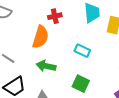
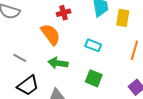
orange semicircle: (40, 37) -> (51, 34), turned -50

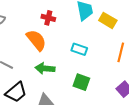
red cross: (64, 13) -> (48, 18), turned 32
yellow rectangle: (123, 18) -> (108, 20), turned -66

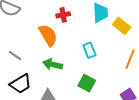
red cross: (48, 18) -> (63, 15), turned -32
cyan rectangle: (79, 49) -> (89, 50), turned 42

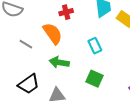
gray line: (15, 56) -> (26, 44), moved

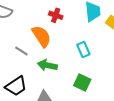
red cross: (66, 12) -> (56, 15), turned 32
gray line: (26, 44) -> (21, 51), moved

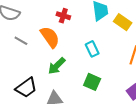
gray line: (21, 51) -> (21, 41), moved
green arrow: (47, 65) -> (57, 66), turned -54

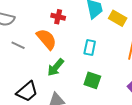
cyan rectangle: (92, 49) -> (90, 47), turned 42

